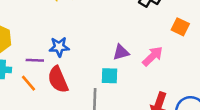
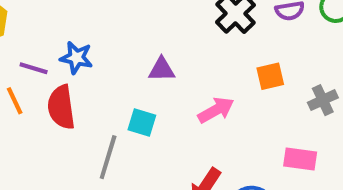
orange square: (180, 27) -> (270, 76), turned 36
purple triangle: (121, 52) -> (162, 69), moved

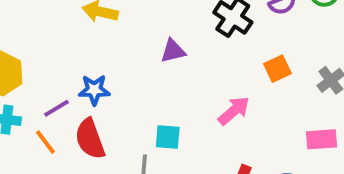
purple line: (34, 68) -> (57, 108), turned -36
purple triangle: (162, 69) -> (173, 51), moved

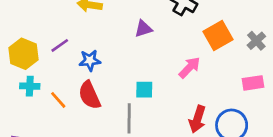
orange square: (277, 69) -> (218, 35), size x1.5
purple line: (57, 108) -> (60, 45), moved

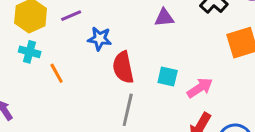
pink arrow: (190, 68) -> (200, 88), moved
cyan square: (144, 90) -> (168, 76), moved
red semicircle: (90, 95) -> (123, 67), moved

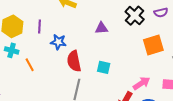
purple line: (71, 16) -> (39, 26), turned -64
pink arrow: (200, 88) -> (141, 83), moved

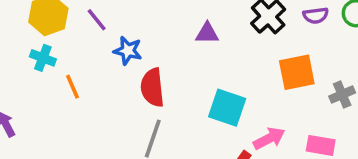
purple line: (39, 26) -> (97, 20), turned -48
cyan square: (104, 67) -> (227, 108), moved, size x1.5

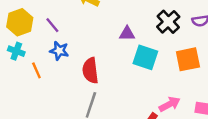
blue star: (128, 51) -> (59, 51), moved
cyan square: (227, 108) -> (145, 57), moved

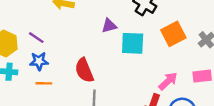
blue star: (59, 51) -> (39, 61), moved
orange line: (36, 70) -> (44, 83), moved, turned -49

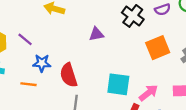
cyan square: (133, 43) -> (118, 84), moved
blue star: (39, 61) -> (42, 63), moved

